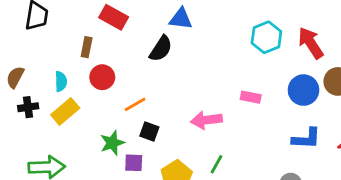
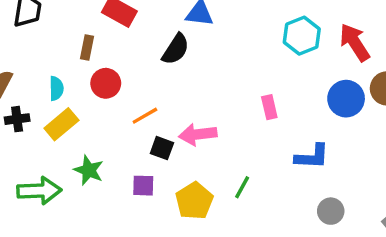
pink rectangle: (251, 97) -> (269, 107), moved, turned 66
pink arrow: (206, 120) -> (198, 134), moved
blue L-shape: (306, 139) -> (312, 157), moved
green star: (112, 143) -> (89, 170), moved, turned -30

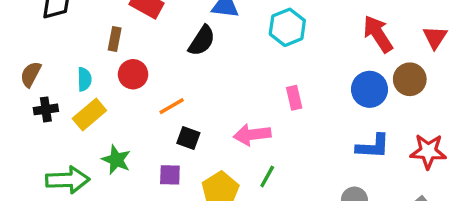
cyan hexagon: (302, 36) -> (287, 27), moved
pink arrow: (198, 134) -> (252, 135), moved
blue L-shape: (312, 157) -> (373, 146), moved

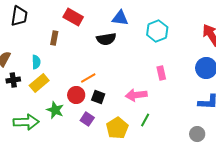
black semicircle: (202, 41) -> (106, 39), turned 48
red circle: (133, 74) -> (76, 95), moved
purple square: (170, 175) -> (87, 119), turned 32

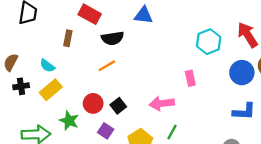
cyan hexagon: (157, 31) -> (209, 42), moved
black semicircle: (106, 39) -> (113, 38), moved
cyan semicircle: (36, 62) -> (47, 66), turned 128
orange line: (88, 78) -> (107, 66), moved
black square: (98, 97) -> (118, 106), turned 32

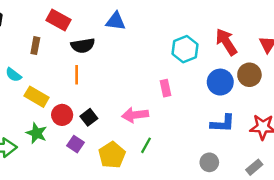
orange line: (107, 66) -> (77, 75), turned -60
yellow rectangle: (51, 90) -> (37, 97), moved, turned 70

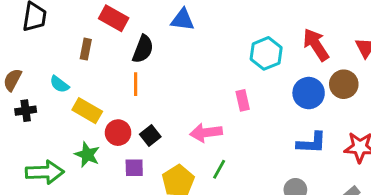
black semicircle: (83, 46) -> (143, 49), turned -60
purple square: (75, 144) -> (134, 168), turned -35

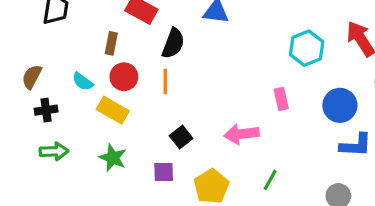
blue circle: (309, 93) -> (340, 105), moved
red circle: (118, 133) -> (124, 77), moved
green line: (219, 169) -> (270, 180), moved
green arrow: (45, 172) -> (54, 151), moved, size x0.7

